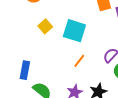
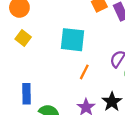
yellow square: (45, 26) -> (23, 38), moved

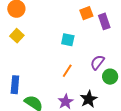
cyan square: (72, 40) -> (68, 40), moved, size x0.6

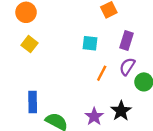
purple rectangle: (104, 21) -> (127, 41), moved, turned 42
orange line: (67, 71) -> (102, 73), moved

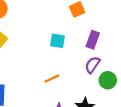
orange line: (102, 73) -> (52, 79), moved, turned 35

